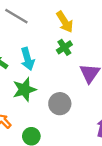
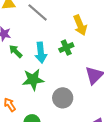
green cross: (64, 47) -> (66, 48), moved

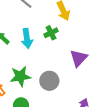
green star: (33, 80) -> (20, 76), moved

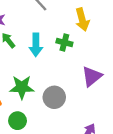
green cross: (51, 33) -> (64, 43), turned 32

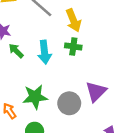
yellow arrow: (82, 20) -> (73, 20), moved
purple triangle: (92, 76) -> (96, 92), moved

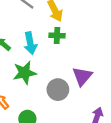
green star: (35, 97) -> (25, 73), moved

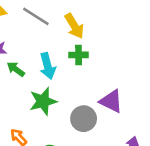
purple triangle: (82, 76) -> (111, 101), turned -40

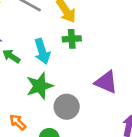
gray circle: (84, 119) -> (67, 107), moved

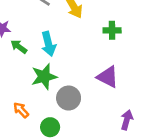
green cross: (72, 39) -> (112, 30), moved

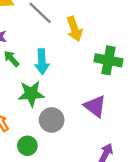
green cross: (112, 30) -> (108, 60), size x1.5

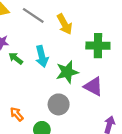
green star: (31, 94) -> (67, 72), moved

